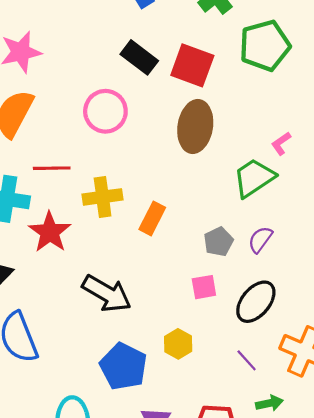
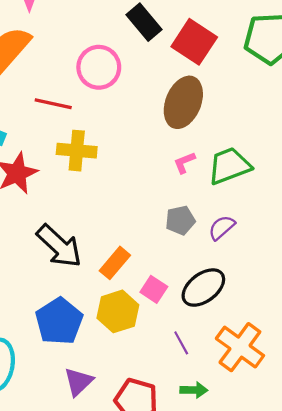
pink L-shape: (281, 143) -> (184, 163), moved
red line: (52, 168) -> (53, 104), moved
orange rectangle: (152, 218) -> (115, 263), moved
pink square: (204, 287) -> (154, 289), moved, turned 30
yellow hexagon: (178, 344) -> (118, 311), size x1.4

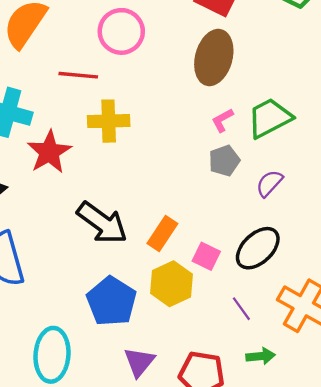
gray pentagon: (180, 220) -> (224, 161), moved

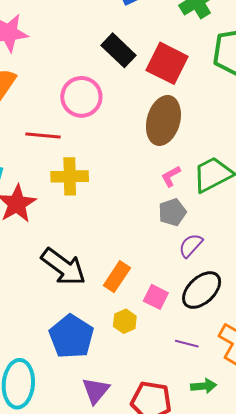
purple semicircle: (269, 183) -> (191, 245), moved
yellow hexagon: (171, 284) -> (125, 321), size x0.6
purple line: (241, 309) -> (187, 344), turned -40

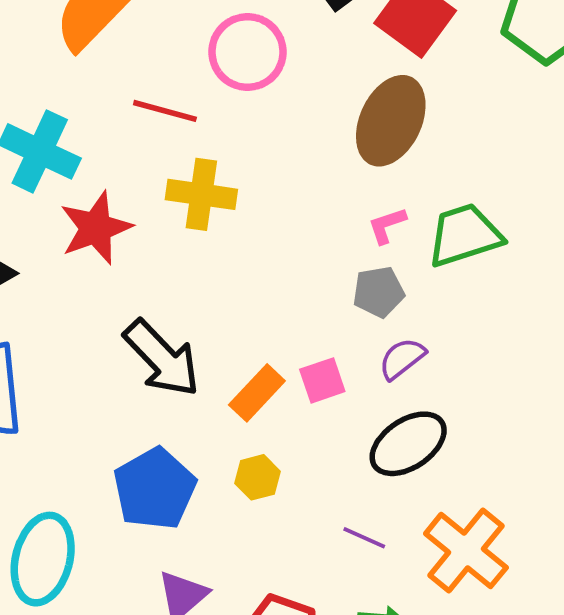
pink square: (156, 297) -> (322, 380), moved, turned 35

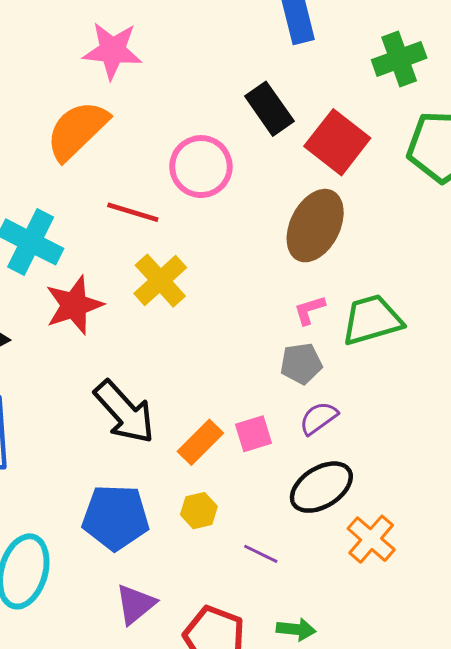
yellow cross: (201, 194) -> (160, 281), turned 38
blue pentagon: (155, 489) -> (116, 517), turned 30
purple line: (364, 538) -> (261, 554), moved
orange cross: (466, 551) -> (371, 539), moved, size x0.7

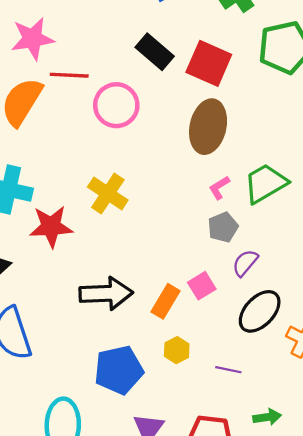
red line: (133, 212) -> (69, 75), moved
red star: (74, 305) -> (51, 227), turned 30
black arrow: (124, 412) -> (106, 293), turned -36

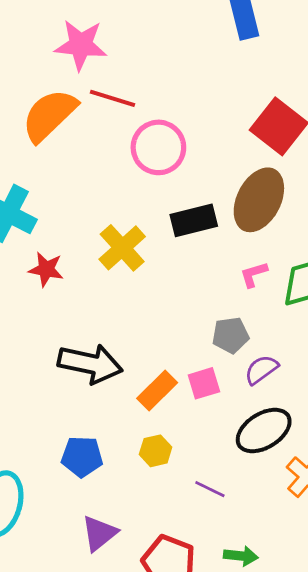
black rectangle: (155, 52) -> (194, 220), moved, turned -69
red star: (51, 227) -> (46, 269), size x0.7
gray pentagon: (223, 227) -> (231, 335), moved
blue pentagon: (119, 370) -> (82, 457), size x0.7

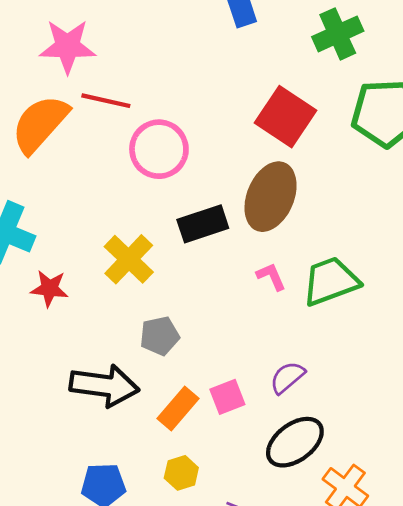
pink L-shape: (254, 274) -> (271, 276), turned 88
gray pentagon: (231, 335) -> (160, 336), moved

